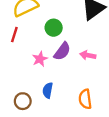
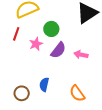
pink star: (40, 59) -> (36, 44), moved
orange semicircle: (85, 99) -> (77, 93), turned -30

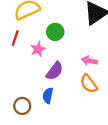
purple semicircle: (58, 50) -> (55, 71), moved
orange semicircle: (77, 93) -> (89, 84), moved

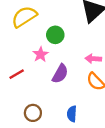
red line: (15, 38) -> (17, 74), moved, turned 49
blue semicircle: (48, 96) -> (72, 114), moved

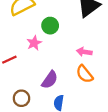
purple semicircle: (60, 74) -> (50, 80), moved

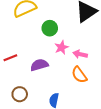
pink star: (34, 43) -> (61, 47), moved
purple semicircle: (50, 80) -> (39, 65), moved, turned -144

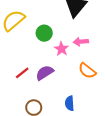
pink arrow: (80, 54) -> (81, 42), moved
red line: (10, 58) -> (22, 73), moved

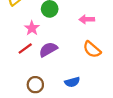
pink star: (61, 49) -> (32, 28), moved
blue semicircle: (70, 103) -> (72, 82), turned -104

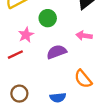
purple semicircle: (48, 49) -> (57, 52), moved
orange semicircle: (92, 49) -> (83, 79), moved

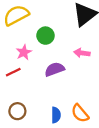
orange semicircle: (83, 79) -> (80, 113), moved
blue semicircle: (58, 98) -> (56, 115), turned -84

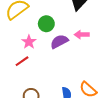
purple semicircle: (55, 69) -> (59, 42), moved

